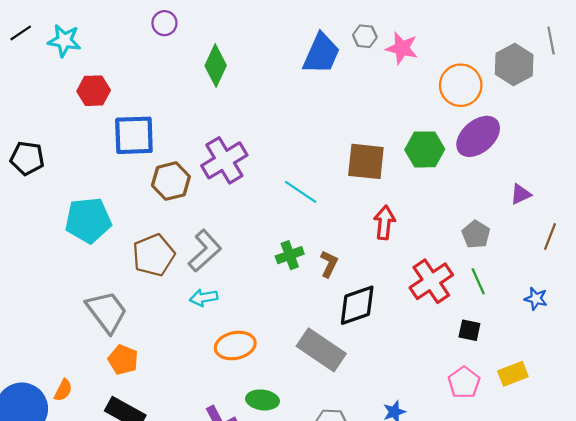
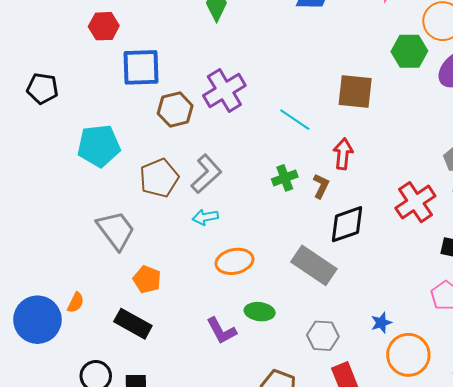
green hexagon: (425, 149) -> (409, 51), moved
red arrow: (384, 222) -> (343, 154), moved
orange pentagon: (123, 360) -> (147, 279), moved

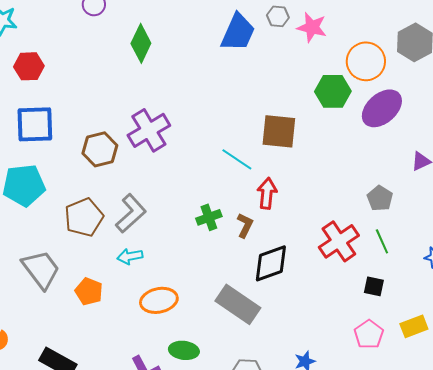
blue square: (141, 67) -> (35, 124), moved
cyan line: (295, 120) -> (237, 159), moved
orange pentagon: (147, 279) -> (89, 291), moved

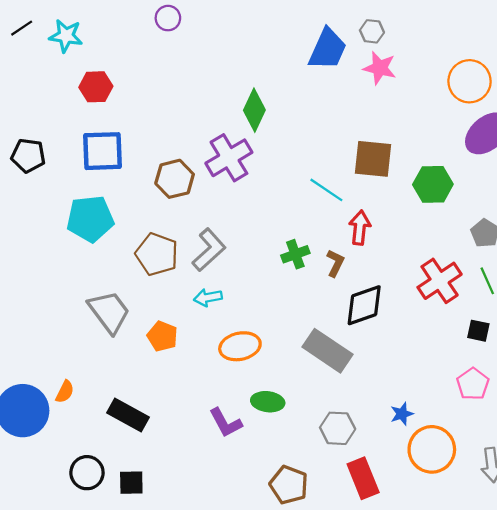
pink star: (312, 27) -> (380, 68), moved
green diamond: (141, 43) -> (254, 110), moved
green hexagon: (333, 91) -> (433, 184), moved
brown pentagon: (84, 217) -> (157, 254), turned -30

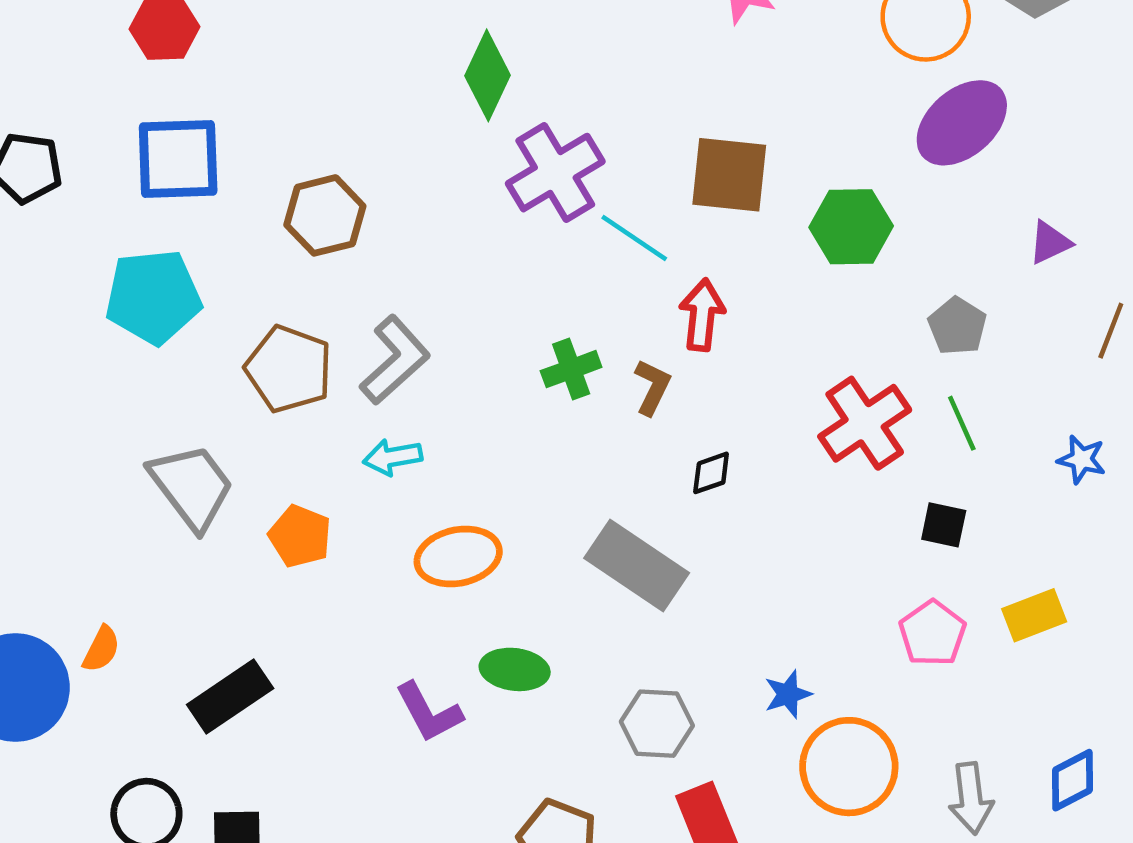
purple cross: (229, 158) -> (555, 173), moved
black diamond: (364, 305) -> (711, 473), size x0.5
black rectangle: (128, 415) -> (230, 697), turned -63

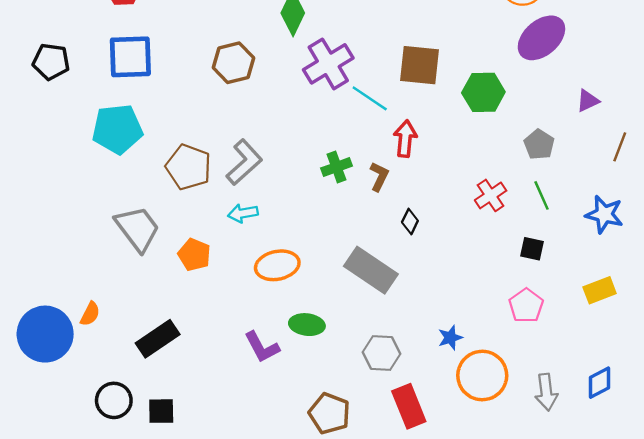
brown hexagon: (325, 215) -> (233, 63), moved
red cross: (865, 423) -> (491, 195), size x0.7
blue star: (1082, 459) -> (604, 214), size x1.5
black diamond: (711, 473) -> (410, 222), turned -45
yellow rectangle: (1034, 615) -> (600, 290), moved

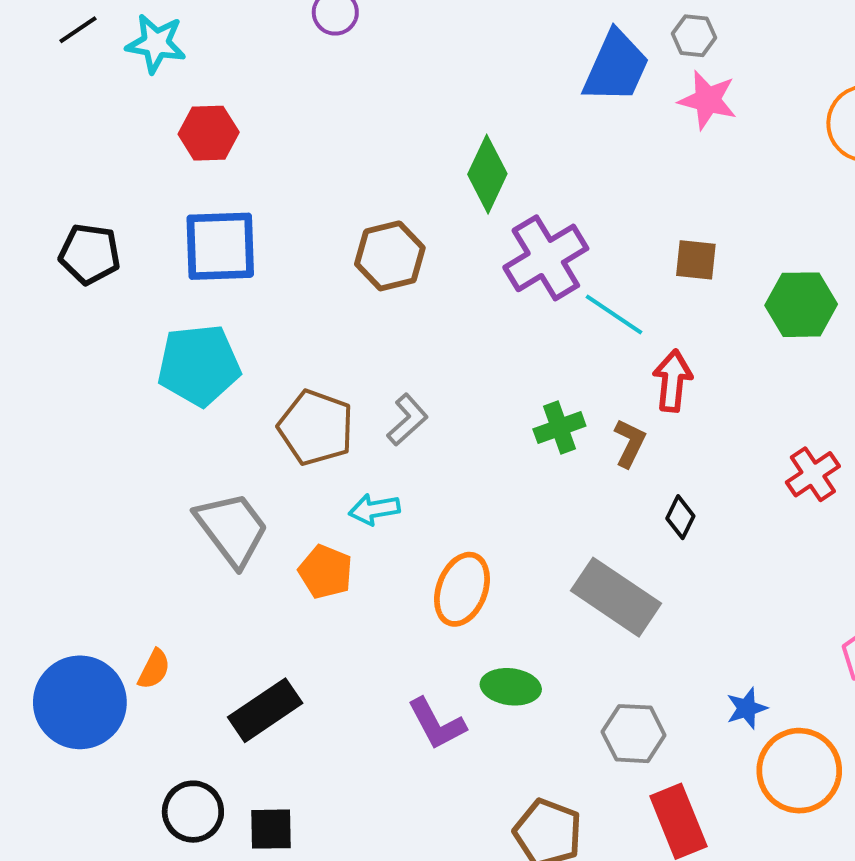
brown square: (419, 65) -> (696, 260), size x0.6
gray L-shape: (244, 162) -> (407, 420), size x0.7
cyan arrow: (243, 213) -> (374, 509), moved
orange ellipse: (277, 265) -> (462, 589), turned -57

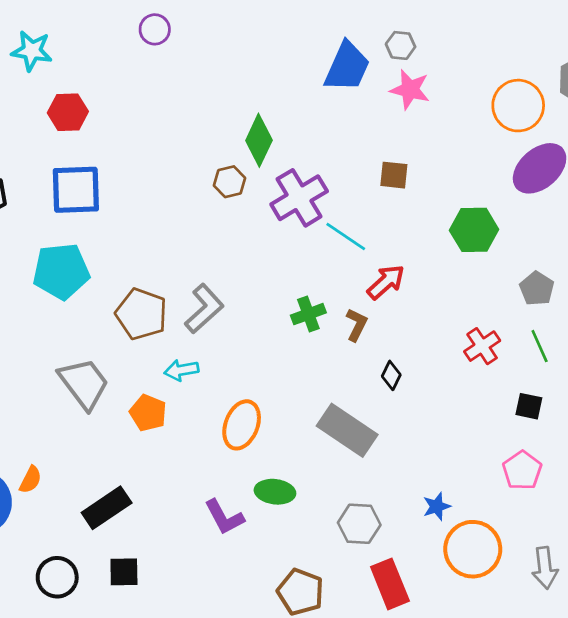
brown hexagon: (390, 256) -> (230, 182), moved, size x0.7
brown square: (696, 260) -> (394, 175), moved
red arrow: (673, 381) -> (386, 282), turned 42
gray L-shape: (407, 420) -> (204, 309), size x1.4
black square: (271, 829) -> (124, 572), moved

